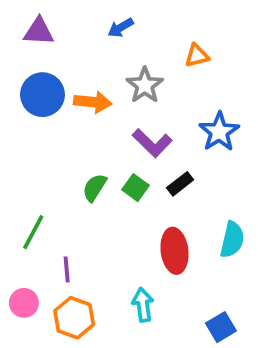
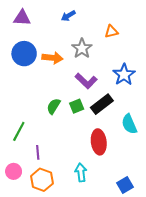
black rectangle: (180, 184) -> (102, 104), size x1.5
green square: (135, 188) -> (77, 106), turned 32
cyan semicircle: (232, 240) -> (129, 124), moved, turned 144

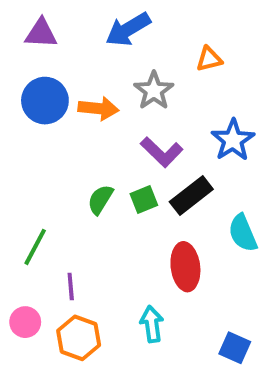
blue arrow: (68, 16) -> (128, 29), size x1.6
blue square: (125, 185) -> (235, 348), turned -35

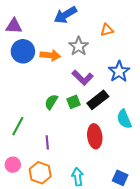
purple triangle: (41, 33) -> (14, 26), moved
purple line: (71, 286) -> (47, 142), moved
cyan arrow: (152, 324) -> (78, 177), moved

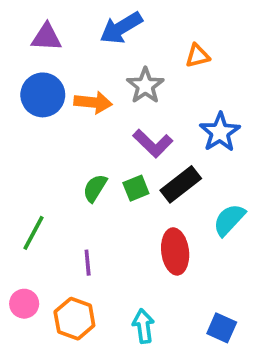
purple triangle: (14, 26) -> (47, 37), moved
cyan semicircle: (124, 119) -> (229, 220), turned 66

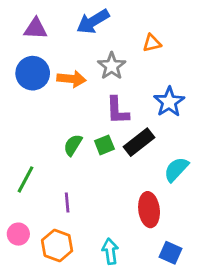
purple L-shape: (153, 143) -> (117, 111), turned 44
red ellipse: (175, 251) -> (149, 210), moved

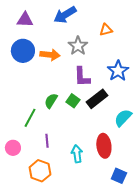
green square: (104, 145) -> (73, 101), turned -32
green line: (25, 179) -> (30, 118), moved
pink circle: (18, 234) -> (13, 148), moved
cyan arrow: (110, 251) -> (77, 154), moved

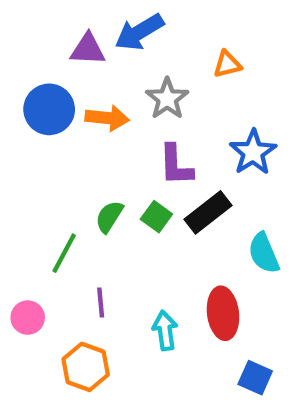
purple triangle: (25, 20) -> (88, 49), moved
cyan semicircle: (123, 118) -> (264, 253), turned -66

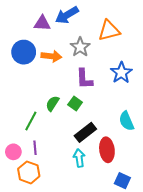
orange triangle: (227, 64) -> (109, 30), size x1.6
black rectangle: (208, 212) -> (85, 132), moved
purple line: (101, 303) -> (35, 148), moved
orange hexagon: (86, 367) -> (29, 172), moved

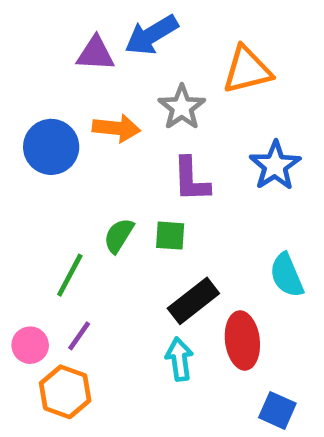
blue circle: (24, 52) -> (51, 147), moved
green square: (75, 104) -> (170, 236), turned -32
purple line: (35, 148) -> (79, 336), turned 40

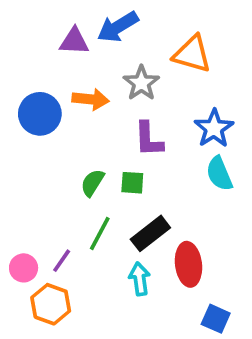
orange triangle: (247, 70) -> (192, 54), turned 30
green line: (70, 275) -> (100, 233), moved
cyan semicircle: (287, 275) -> (219, 174), moved

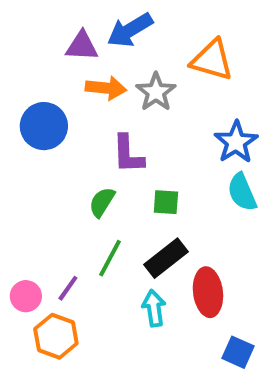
orange arrow: (91, 99) -> (106, 88), moved
purple L-shape: (149, 139) -> (128, 154), moved
green square: (132, 183) -> (166, 202), moved

